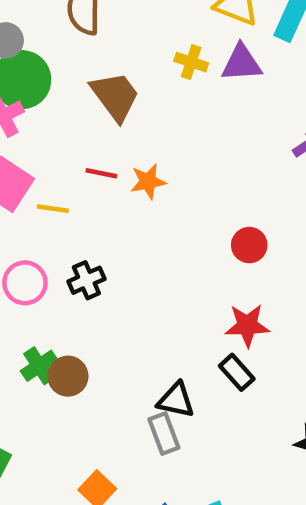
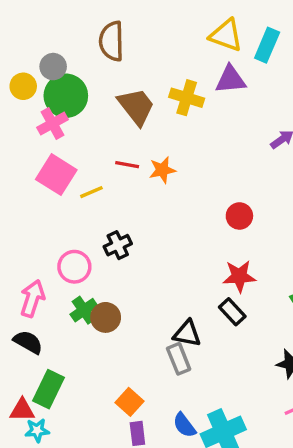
yellow cross: (191, 62) -> (187, 98), moved, size x1.4
yellow line: (53, 209) -> (91, 192), turned -30
pink circle: (25, 283) -> (74, 267), moved

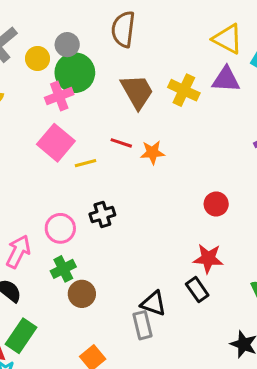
brown circle: (106, 317) -> (82, 294), moved

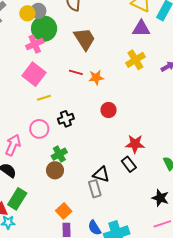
yellow circle: (38, 59) -> (27, 13), moved
yellow cross: (184, 90) -> (135, 60), moved, turned 36
yellow line: (85, 163) -> (44, 98), moved
red circle: (216, 204) -> (109, 110), moved
green cross: (63, 269) -> (59, 154), moved

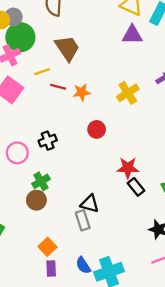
yellow cross: (135, 60) -> (128, 93), moved
yellow line: (44, 98) -> (42, 72), moved
black rectangle: (129, 164) -> (136, 187), moved

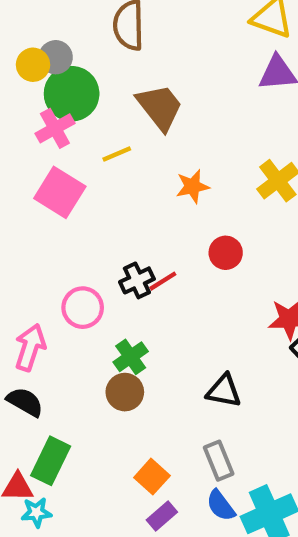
red line: (58, 87) -> (163, 281), moved, turned -42
gray rectangle: (83, 220) -> (219, 461), moved
purple rectangle: (51, 268) -> (162, 516), turned 56

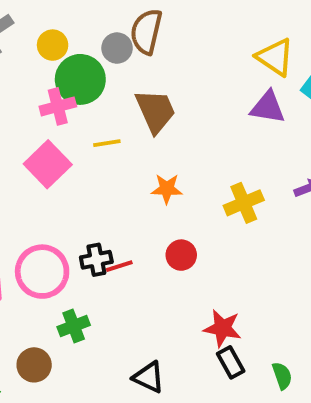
gray circle: (56, 57) -> (117, 48), moved
pink circle: (83, 308) -> (42, 272), size x1.4
brown circle: (125, 392) -> (34, 365), moved

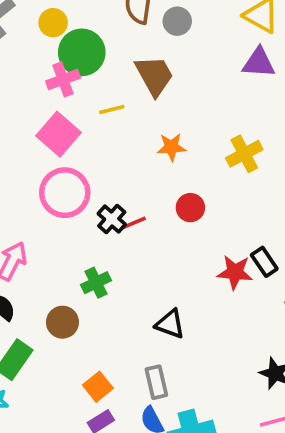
gray circle: (117, 48) -> (177, 21), moved
black cross: (96, 260) -> (112, 219), turned -32
pink circle: (42, 272) -> (65, 193), moved
black rectangle: (231, 362) -> (264, 262), moved

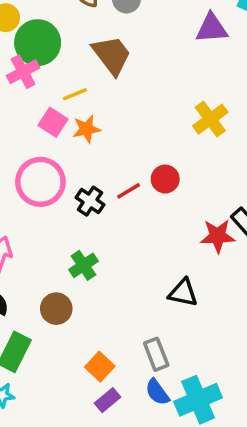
pink square: (58, 134) -> (53, 122), moved, size x0.7
orange star: (171, 147) -> (86, 129), moved
red line: (134, 223) -> (129, 191), moved
black triangle: (170, 324) -> (183, 293), moved

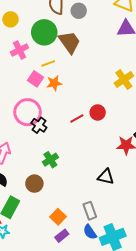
green circle: (38, 43) -> (44, 32), moved
black cross: (90, 201) -> (39, 125), moved

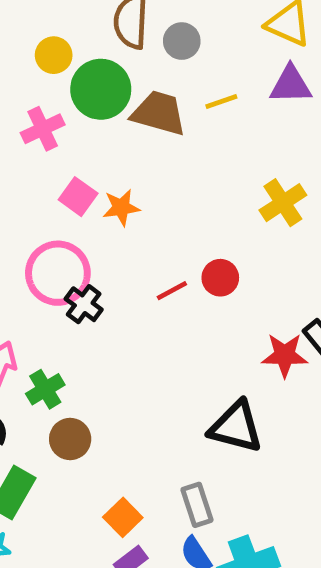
yellow circle: (10, 19) -> (54, 55), moved
brown trapezoid: (70, 42) -> (159, 113), turned -40
yellow line: (48, 63) -> (221, 102), moved
green cross: (50, 160) -> (45, 389), moved
black triangle: (106, 177) -> (236, 427), size x1.4

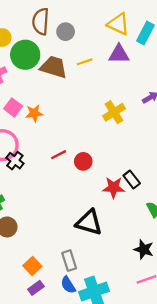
red circle: (220, 278) -> (83, 161), moved

